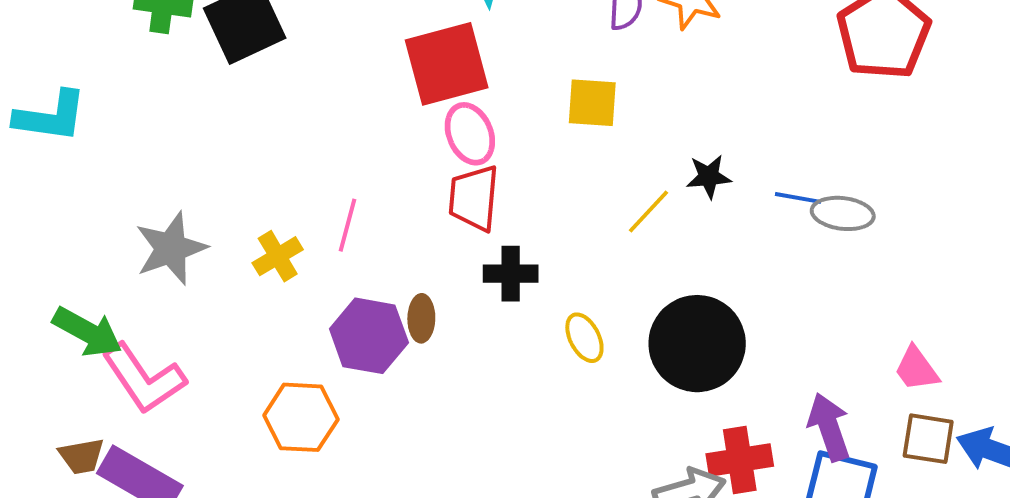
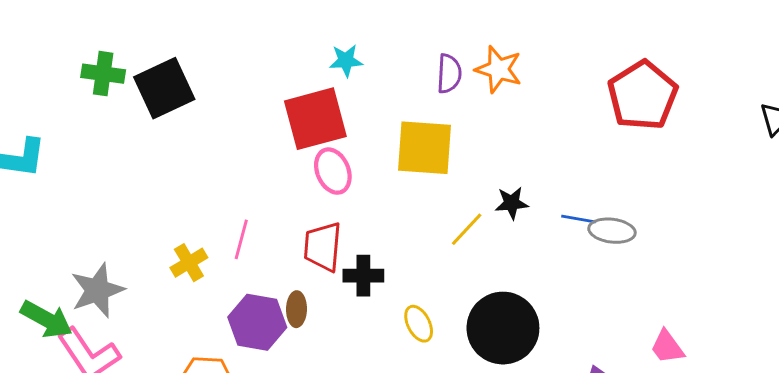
yellow square: (592, 103) -> (424, 148), size x1.5
red trapezoid: (474, 198) -> (323, 247), moved
gray star: (171, 248) -> (97, 290), moved

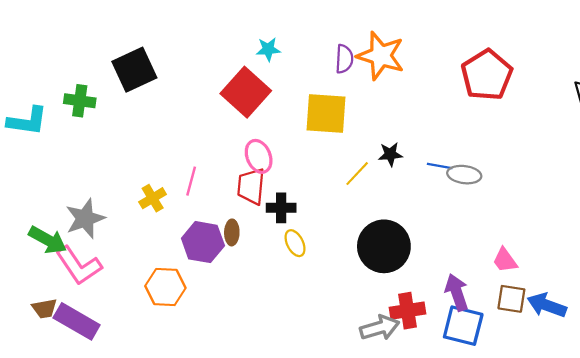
orange star: (499, 69) -> (381, 56), size x1.4
green cross: (103, 74) -> (80, 101), moved
red square: (315, 119) -> (246, 92), turned -33
pink ellipse: (333, 171) -> (259, 156), moved
yellow ellipse: (419, 324) -> (295, 243), moved

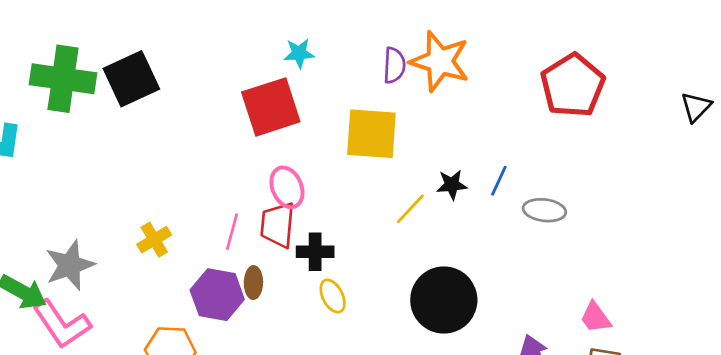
red square: (246, 92) -> (271, 107), turned 30
green cross: (80, 101) -> (63, 79), moved, size x1.6
blue line: (440, 166) -> (499, 181), moved, turned -75
pink line: (191, 181) -> (232, 232), moved

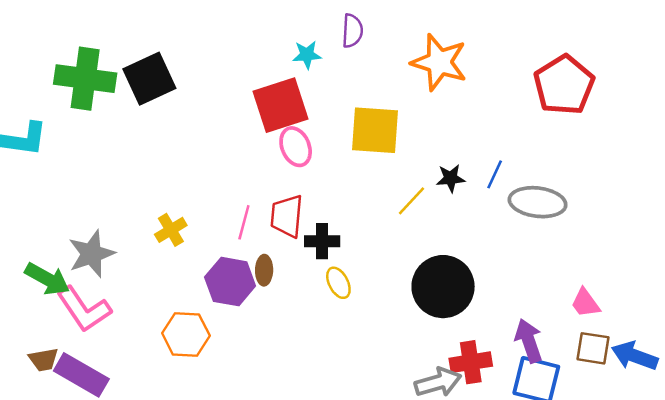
purple semicircle: (394, 65) -> (352, 31), moved
pink ellipse: (287, 187) -> (296, 147), moved
gray ellipse: (544, 210) -> (538, 202), size x1.4

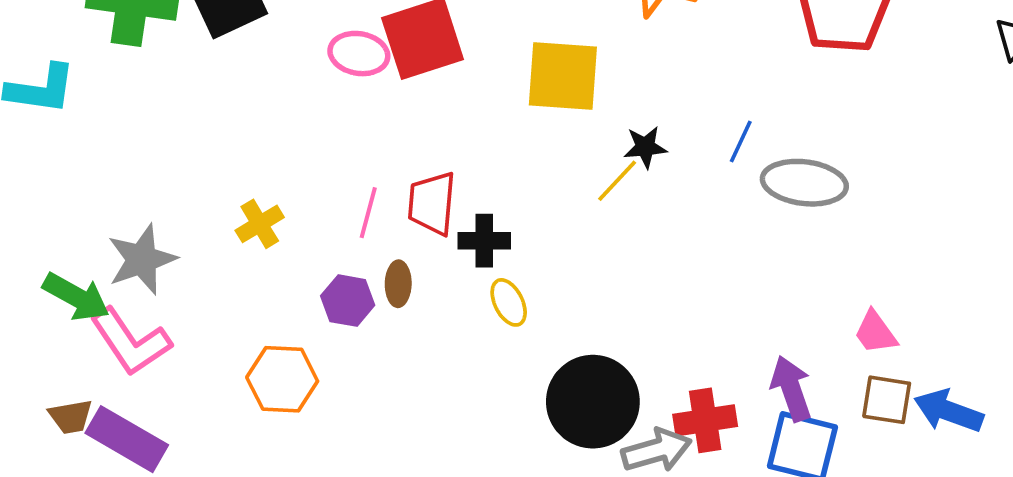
pink ellipse: (296, 147) -> (359, 54), moved, turned -57
black star: (451, 178) -> (645, 147), moved
purple hexagon: (230, 282) -> (348, 301), size x0.7
black circle: (443, 287) -> (593, 402), moved

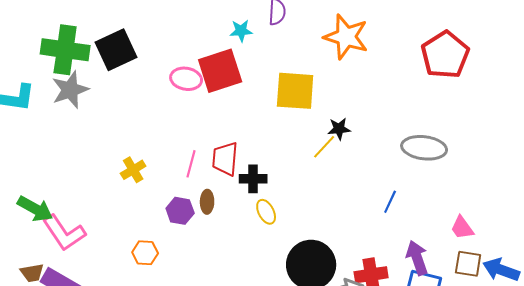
blue line: (741, 141) -> (390, 202), moved
gray star: (142, 259) -> (70, 90), moved
orange hexagon: (282, 379) -> (145, 253), size x0.7

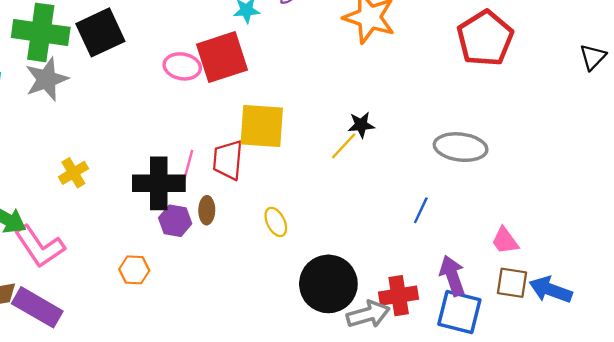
yellow square: (295, 91) -> (262, 126), moved
yellow cross: (133, 170) -> (73, 173), moved
black cross: (253, 179) -> (159, 183), moved, size x1.6

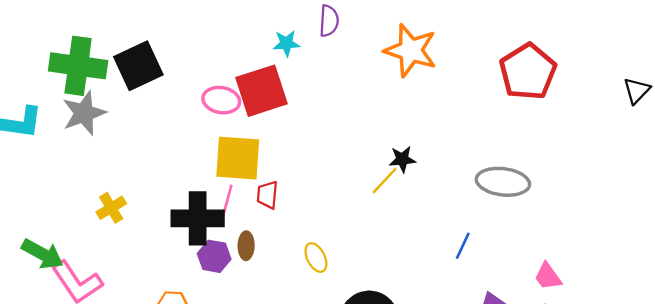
yellow square: (262, 126) -> (238, 158), moved
red trapezoid: (228, 160) -> (267, 195), size x0.7

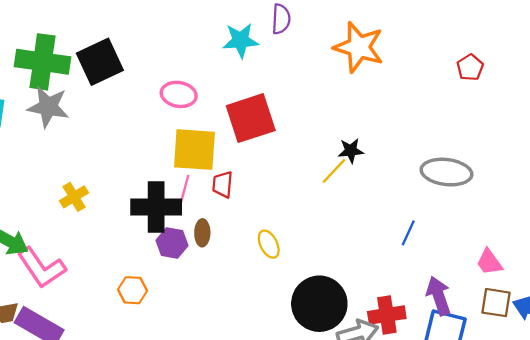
cyan star: (286, 43) -> (241, 40), size x1.4
red pentagon: (528, 72) -> (470, 67), size x0.5
red square: (261, 91) -> (251, 118), moved
gray star: (84, 113) -> (48, 107), turned 30

